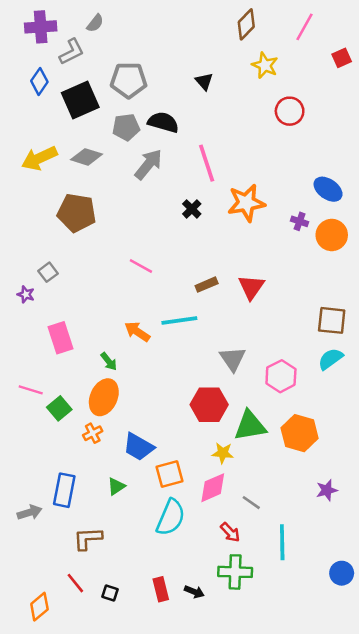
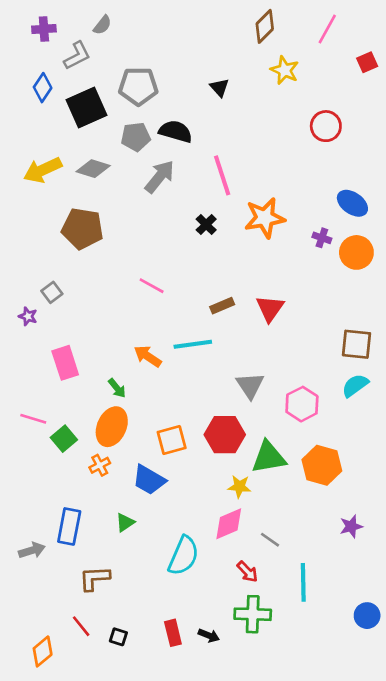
purple cross: (41, 27) -> (44, 29), size x0.7
red circle: (290, 111) -> (326, 126), moved
orange square: (169, 474) -> (172, 440), moved

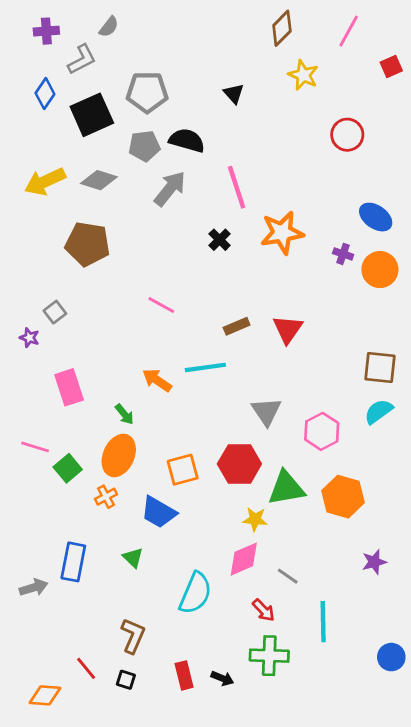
green triangle: (125, 522) -> (133, 558), turned -42
brown L-shape: (94, 578) -> (133, 636), moved, turned 116
orange diamond: (43, 651) -> (45, 695), turned 44

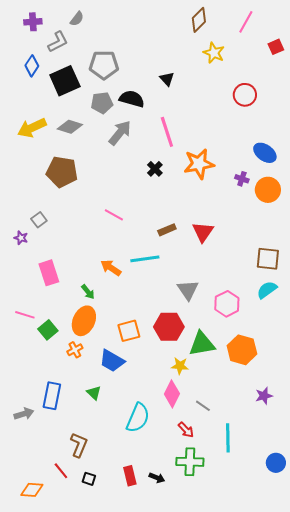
black triangle: (234, 94) -> (167, 79), moved
pink diamond: (244, 559) -> (172, 394), turned -40
brown L-shape: (133, 636) -> (79, 445), moved

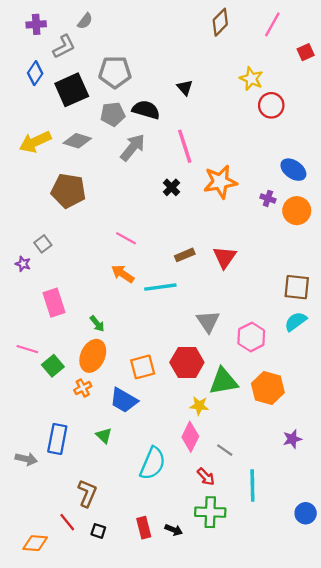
yellow star: (214, 53) -> (251, 79), moved
orange arrow: (111, 268) -> (123, 274), moved
gray arrow: (24, 414) -> (26, 459), turned 30

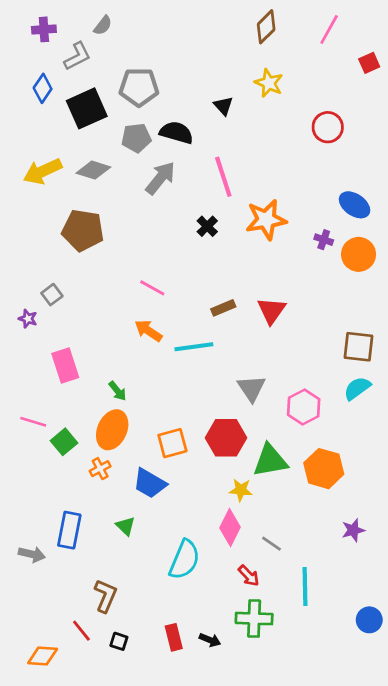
yellow star: (251, 79) -> (269, 83), moved

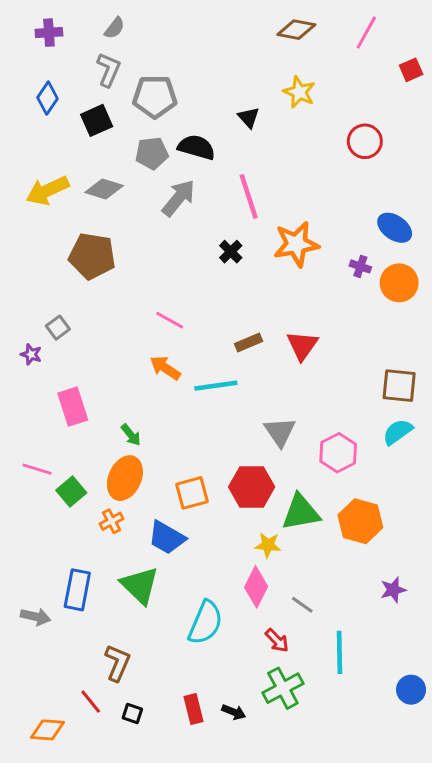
brown diamond: (266, 27) -> (296, 30), turned 56
gray L-shape: (77, 56) -> (109, 70), moved, turned -40
black square: (87, 108) -> (97, 120), size x0.7
green triangle: (126, 526) -> (140, 585), size x1.8
green cross: (254, 619) -> (283, 688), turned -30

